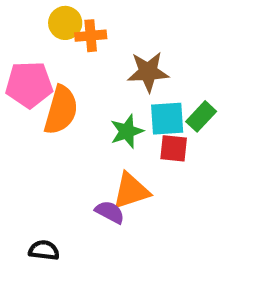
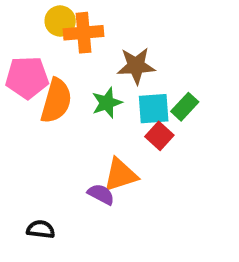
orange cross: (91, 36) -> (83, 33), size x1.4
green star: (127, 131) -> (107, 103), moved
red square: (174, 148) -> (159, 136), turned 36

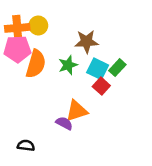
yellow circle: (60, 21) -> (38, 25), moved
orange cross: (83, 33) -> (17, 28), moved
cyan square: (154, 109) -> (98, 69), turned 30

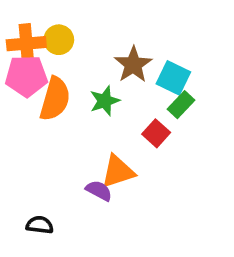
brown star: (87, 42) -> (133, 65), turned -30
cyan square: (98, 69) -> (173, 78), moved

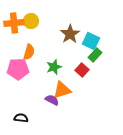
pink pentagon: (26, 76) -> (18, 69), moved
orange semicircle: (55, 99) -> (29, 52), size x0.7
green star: (105, 101) -> (54, 67), moved

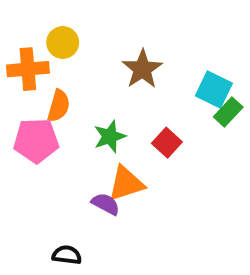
orange cross: (14, 23) -> (28, 69), moved
cyan square: (91, 41) -> (214, 89), moved
green rectangle: (95, 55) -> (228, 112), moved
black semicircle: (21, 118) -> (67, 255), moved

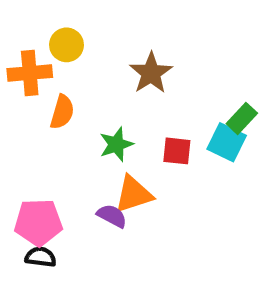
cyan square: (214, 89) -> (227, 142), moved
pink pentagon: (36, 141) -> (38, 222), moved
red square: (167, 143) -> (177, 151), turned -36
black semicircle: (67, 255) -> (41, 257), moved

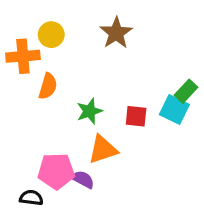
brown star: (151, 73) -> (116, 33), moved
purple semicircle: (112, 216) -> (83, 179), moved
pink pentagon: (38, 222) -> (56, 171), moved

